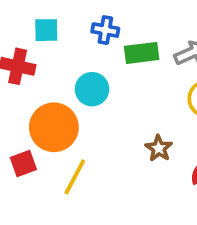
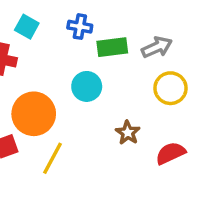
cyan square: (46, 30) -> (27, 27), turned 30
cyan circle: (92, 89) -> (87, 86), moved

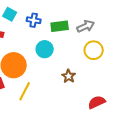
blue cross: (80, 27) -> (34, 20), moved
red semicircle: (170, 153) -> (97, 102), moved

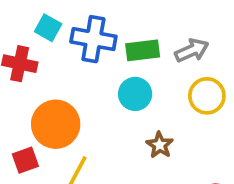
blue cross: (34, 20) -> (93, 39), size x1.6
cyan circle: (45, 49) -> (135, 94), moved

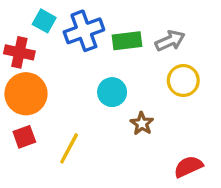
blue cross: (93, 39) -> (84, 31), turned -30
cyan circle: (135, 94) -> (112, 92), moved
orange circle: (56, 124) -> (26, 94), moved

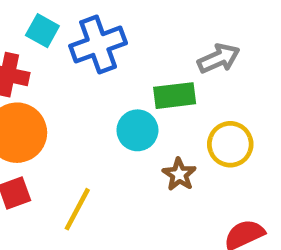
green rectangle: (127, 41) -> (175, 96), moved
yellow circle: (183, 81) -> (230, 144), moved

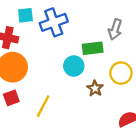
cyan square: (42, 31) -> (25, 15), turned -35
gray arrow: (219, 58) -> (115, 29), turned 132

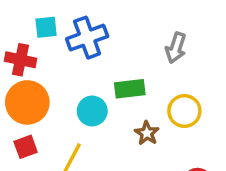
green rectangle: (93, 48) -> (130, 89), moved
cyan circle: (74, 66) -> (92, 111), moved

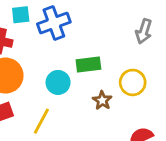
gray arrow: (176, 48) -> (144, 31), moved

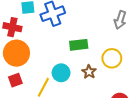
cyan circle: (58, 82) -> (61, 73), moved

